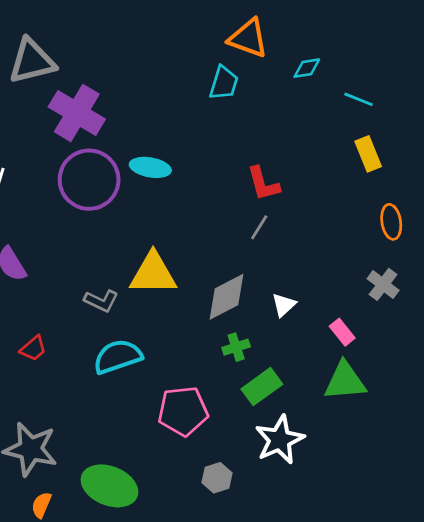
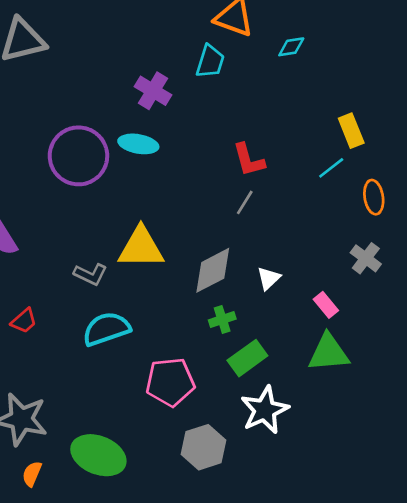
cyan line: (359, 99) -> (331, 168), moved, turned -60
purple cross: (77, 113) -> (153, 91), moved, size x0.7
gray hexagon: (217, 478) -> (204, 447), size x1.5

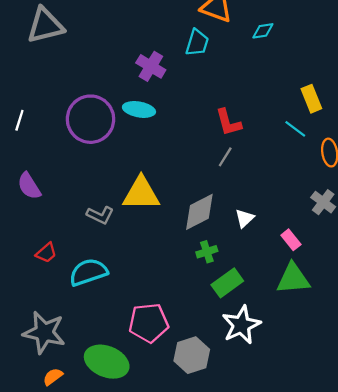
cyan line: (331, 168) -> (295, 129), turned 75
cyan semicircle: (106, 329) -> (88, 272), moved
pink pentagon: (170, 382) -> (149, 323), moved
orange semicircle: (32, 474) -> (53, 377), turned 30

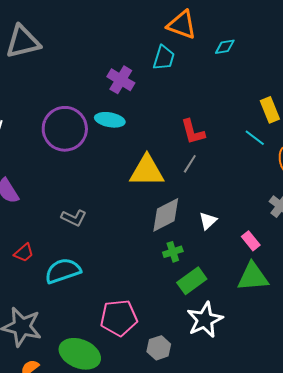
yellow triangle: (141, 194) -> (147, 171), moved
gray hexagon: (192, 355) -> (159, 348), size x0.7

